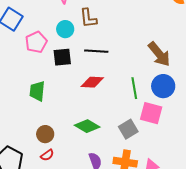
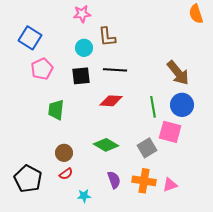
pink pentagon: (36, 42) -> (42, 69), moved

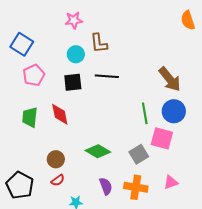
red diamond: (111, 101) -> (60, 114), moved, turned 75
green trapezoid: (56, 110) -> (30, 117), moved
pink triangle: (170, 185) -> (171, 182), moved

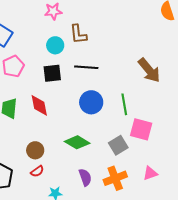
blue circle: (174, 111) -> (91, 102), moved
orange cross: (136, 187) -> (115, 178), turned -30

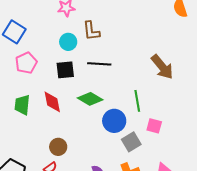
blue circle: (91, 102) -> (114, 121), moved
pink square: (141, 129) -> (154, 126), size x0.7
green diamond: (77, 142) -> (90, 99), moved
brown circle: (35, 150) -> (58, 147), moved

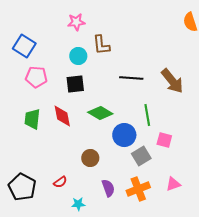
pink pentagon: (26, 63) -> (36, 77), turned 30
black line: (99, 64) -> (131, 78), moved
brown circle: (58, 147) -> (90, 158), moved

